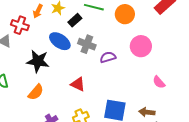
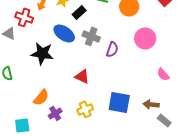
purple semicircle: (108, 57) -> (112, 49), turned 126
orange semicircle: (36, 92) -> (41, 97), moved

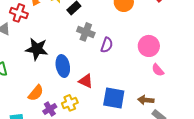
blue ellipse: (64, 33) -> (63, 66), moved, turned 45
pink circle: (145, 38) -> (149, 46), moved
red triangle: (82, 76) -> (86, 81), moved
yellow cross: (85, 109) -> (70, 103), moved

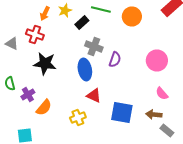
red cross: (19, 13) -> (35, 34), moved
blue ellipse: (63, 66) -> (85, 70), moved
pink semicircle: (158, 70) -> (162, 94), moved
purple cross: (50, 109) -> (28, 94), moved

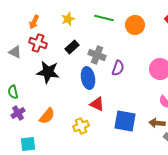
orange arrow: (45, 14) -> (34, 22), moved
black rectangle: (82, 22) -> (72, 47), moved
purple cross: (28, 94) -> (18, 113), moved

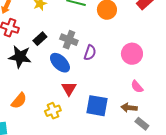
black rectangle: (72, 47) -> (40, 39), moved
blue ellipse: (88, 78) -> (60, 63), turned -35
red triangle: (97, 104) -> (69, 89), turned 35

